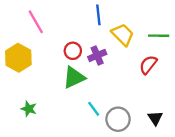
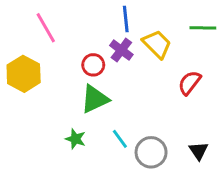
green line: (159, 36) -> (203, 28), moved
purple cross: (97, 55) -> (121, 50), moved, turned -30
green star: (29, 109) -> (75, 139), moved

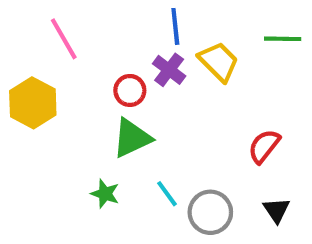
red semicircle: (190, 83) -> (264, 146), moved

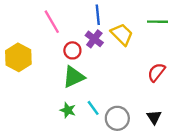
pink line: (64, 39) -> (52, 22), moved
red semicircle: (264, 146) -> (156, 72), moved
green star: (105, 194) -> (68, 110), moved

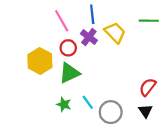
pink line: (52, 22) -> (62, 21), moved
yellow hexagon: (18, 57) -> (40, 61), moved
red semicircle: (156, 72) -> (148, 87), moved

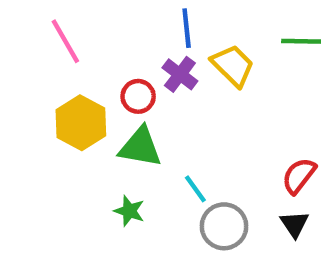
pink line: (62, 21) -> (65, 41), moved
green triangle: (69, 73) -> (140, 147), turned 35
cyan line: (88, 102) -> (195, 189), moved

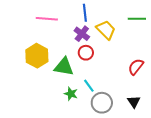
pink line: (65, 41) -> (47, 19), moved, turned -55
red circle: (138, 96) -> (86, 53), moved
red semicircle: (299, 176) -> (136, 67), moved
green star: (129, 211) -> (71, 94), moved

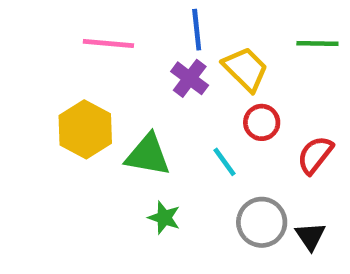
red circle: (86, 53) -> (262, 122), moved
cyan line: (89, 86) -> (225, 162), moved
gray circle: (102, 103) -> (262, 222), moved

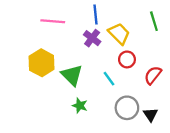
green line: (317, 43) -> (154, 21), turned 72
green triangle: (148, 155) -> (72, 75), turned 35

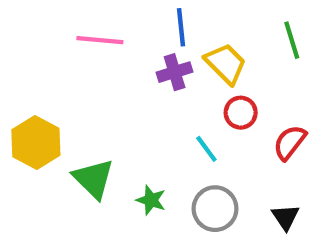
purple cross: (92, 38) -> (175, 72), turned 36
yellow hexagon: (42, 63) -> (36, 142), moved
green triangle: (72, 75) -> (93, 179), moved
gray circle: (127, 108) -> (215, 209), moved

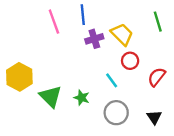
blue line: (181, 27) -> (83, 15), moved
pink line: (100, 40) -> (54, 22), turned 65
green star: (151, 200) -> (82, 98), moved

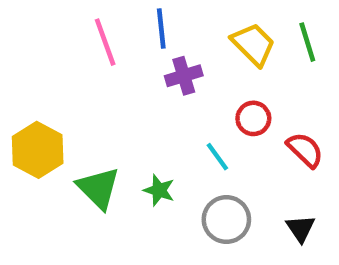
yellow trapezoid: (122, 34) -> (253, 44), moved
red semicircle: (157, 77) -> (305, 150), turned 96

